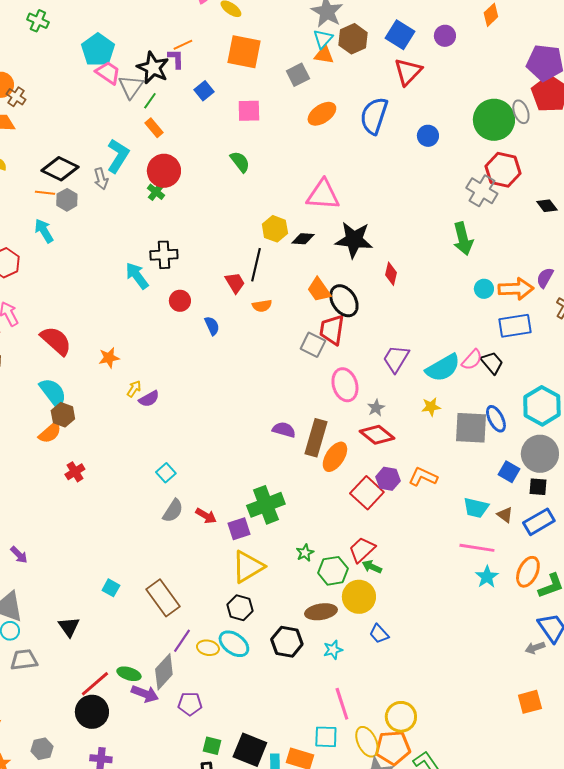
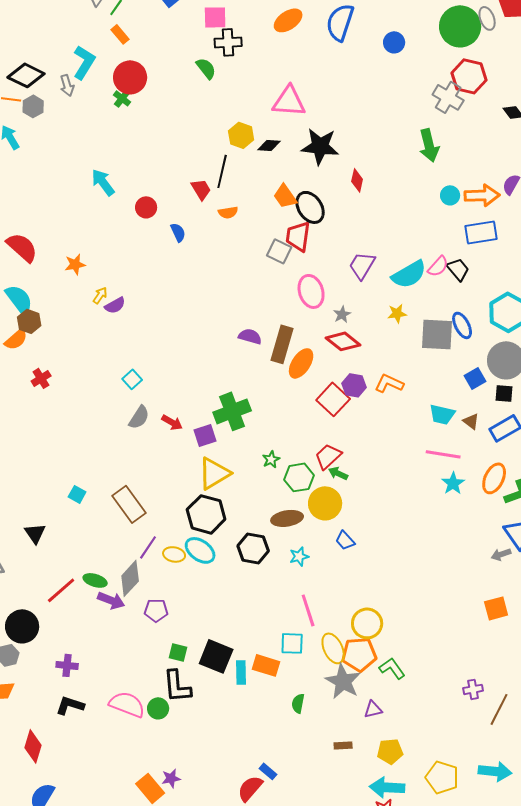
black cross: (164, 255) -> (228, 42), moved
blue square: (509, 472) -> (475, 378), turned 30
black hexagon: (240, 608) -> (206, 514), size x1.5
black circle: (92, 712) -> (22, 626), moved

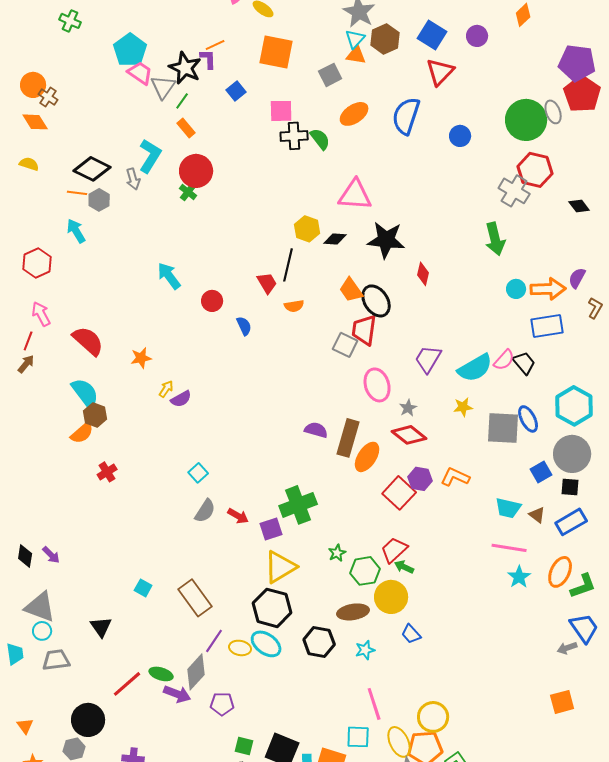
green semicircle: (206, 68) -> (320, 139), moved

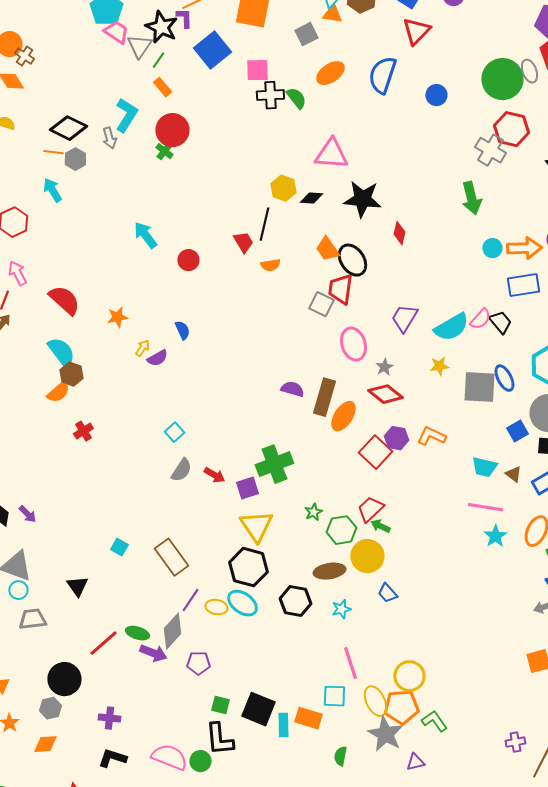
blue square: (236, 91) -> (212, 50), size x1.8
blue semicircle: (244, 326) -> (182, 330), moved
yellow triangle: (280, 567) -> (256, 526), turned -33

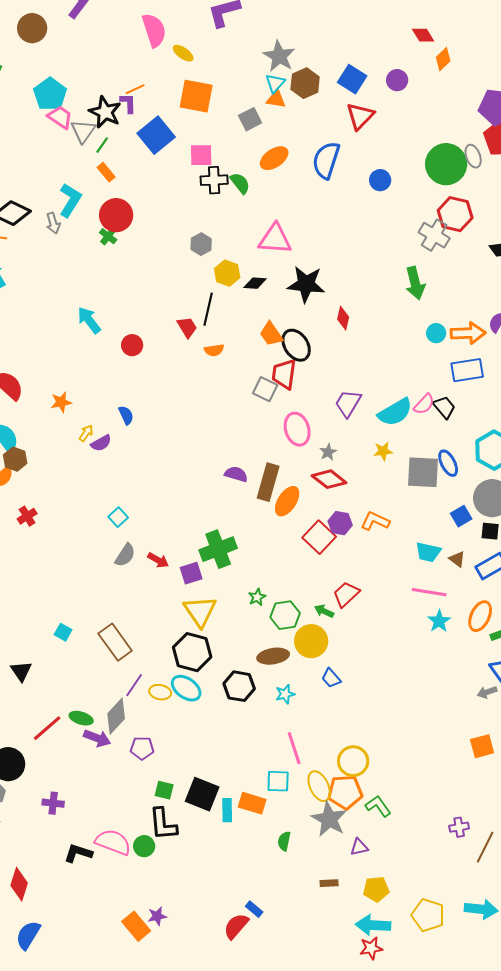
gray hexagon: (75, 159) -> (201, 244), moved
red trapezoid: (370, 509) -> (346, 594), moved
black L-shape: (112, 758) -> (78, 853), moved

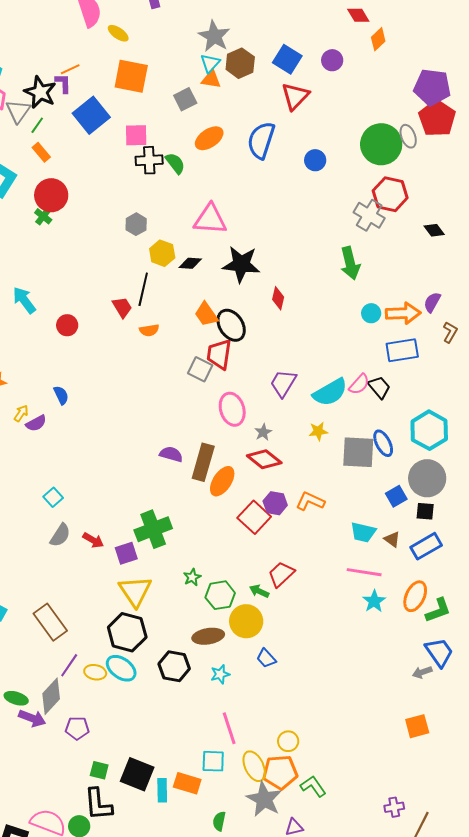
yellow circle: (353, 761) -> (288, 741), size x0.7

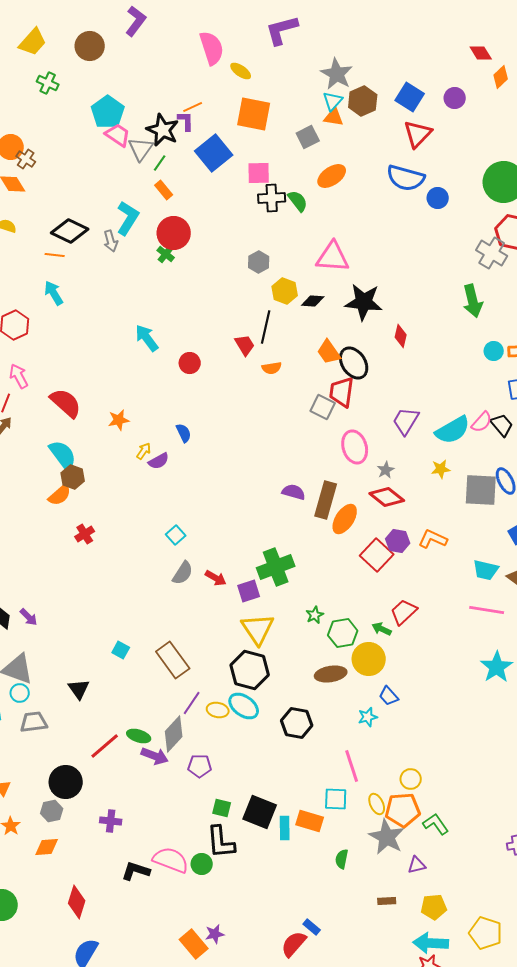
blue semicircle: (261, 140) -> (406, 178), moved, turned -93
cyan star: (374, 601) -> (497, 667), moved, size x1.4
black hexagon: (174, 666) -> (297, 723), moved
cyan star: (220, 674) -> (368, 717), moved
yellow ellipse: (254, 766) -> (377, 804), size x0.7

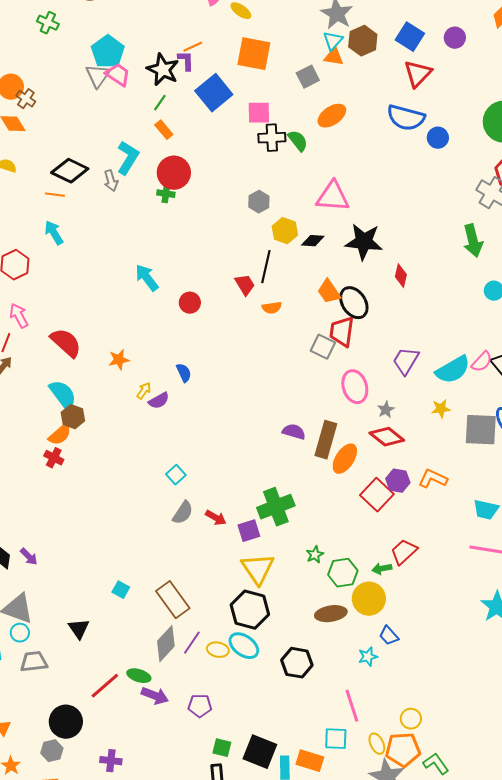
gray triangle: (141, 149) -> (98, 76), moved
green cross: (166, 254) -> (166, 194), turned -30
red cross: (85, 534) -> (54, 458), moved, turned -30
green arrow: (382, 629) -> (382, 569), turned -36
gray diamond: (174, 734) -> (166, 644), moved

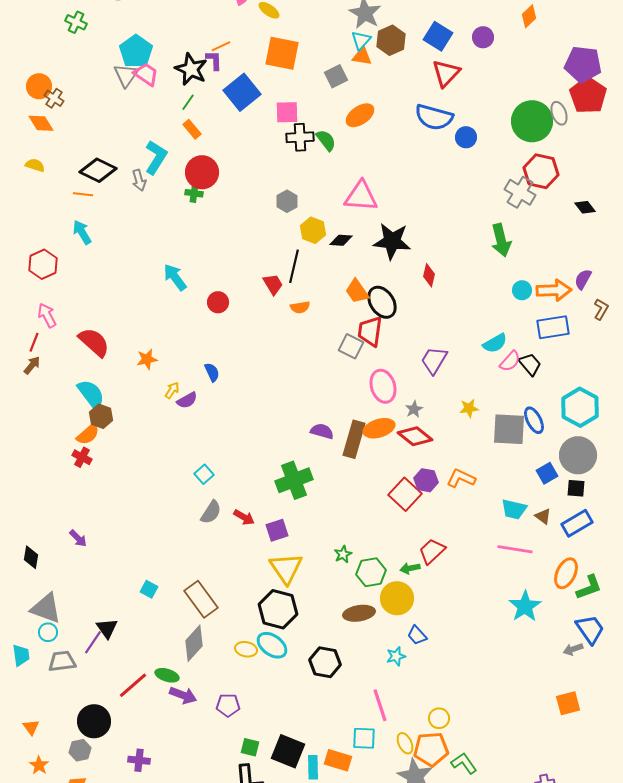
cyan semicircle: (453, 370) -> (495, 343), moved, size x0.7
orange ellipse: (345, 459) -> (379, 428), moved, turned 40
green cross: (276, 507) -> (294, 480), moved
purple arrow: (29, 557) -> (78, 538), moved
purple line: (192, 643) -> (93, 642), moved

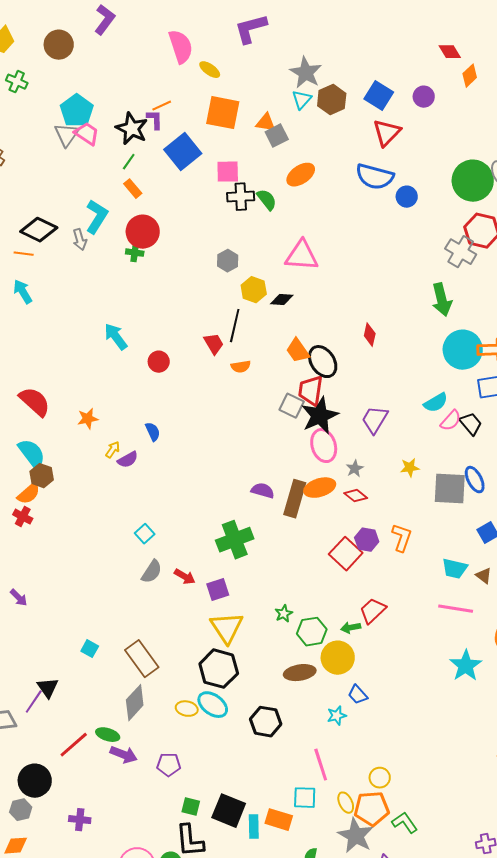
orange triangle: (362, 56) -> (266, 123), moved
black star: (392, 241) -> (320, 416), moved, turned -30
cyan circle: (522, 290) -> (463, 350), size x2.0
red diamond: (415, 436) -> (356, 496), size x0.7
orange L-shape: (461, 478) -> (402, 538), turned 84

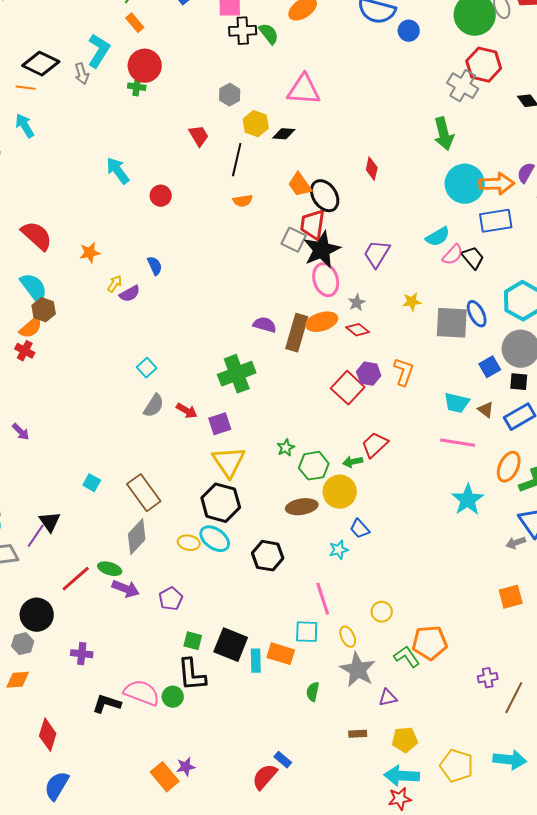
red trapezoid: (214, 344) -> (199, 136), moved
purple pentagon: (169, 765) -> (171, 599), turned -30
orange pentagon: (372, 809) -> (430, 643), moved

